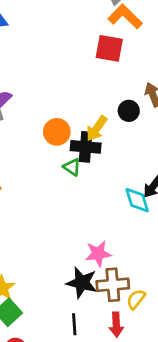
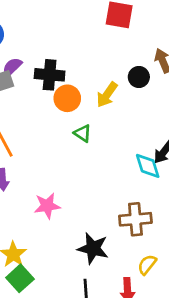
black cross: (86, 147) -> (50, 75), moved
pink star: (98, 254) -> (47, 206), moved
brown cross: (113, 285) -> (135, 219), moved

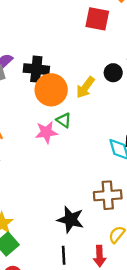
orange circle: (67, 98) -> (51, 90), size x1.4
pink star: (47, 206) -> (46, 132), moved

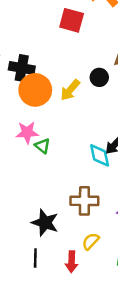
red square: (97, 19) -> (72, 20), moved
green triangle: (64, 120) -> (42, 146), moved

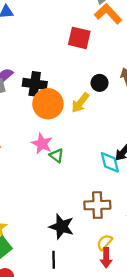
black circle: (99, 77) -> (100, 83), moved
pink star: (27, 132) -> (42, 144), turned 30
red arrow: (72, 262) -> (106, 258), moved

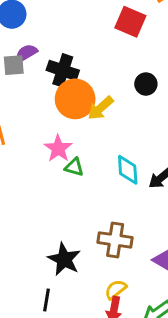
yellow arrow: (80, 103) -> (100, 108), moved
green triangle: (57, 155) -> (74, 167), turned -32
cyan diamond: (110, 162) -> (128, 170), moved

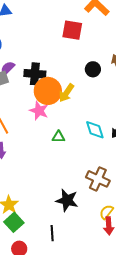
pink star: (58, 148) -> (39, 111), moved
brown cross: (115, 240) -> (98, 179), turned 30
black line: (47, 300) -> (52, 233), moved

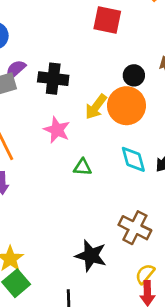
orange circle: (48, 91) -> (127, 106), moved

